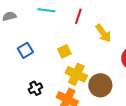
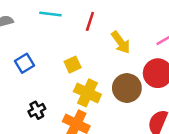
brown circle: (100, 85) -> (127, 88), moved

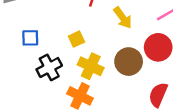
blue square: (24, 63) -> (30, 38), turned 30
black cross: (37, 110) -> (49, 67), moved, size x1.5

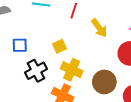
brown circle: (129, 62) -> (104, 82), moved

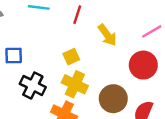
yellow square: (59, 46) -> (71, 57), moved
black cross: (36, 71) -> (33, 85), turned -35

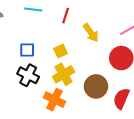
blue square: (14, 55) -> (27, 50), moved
yellow cross: (75, 84) -> (64, 74), turned 35

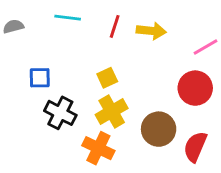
yellow arrow: (91, 33) -> (151, 31), moved, turned -48
blue square: (27, 50) -> (40, 78), moved

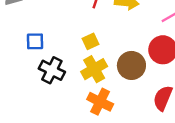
brown circle: (159, 129) -> (131, 65), moved
orange cross: (98, 148) -> (100, 102), moved

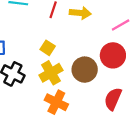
yellow square: (90, 41) -> (48, 48), turned -32

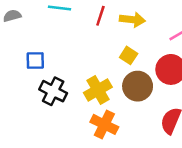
yellow square: (48, 48) -> (129, 55), moved

